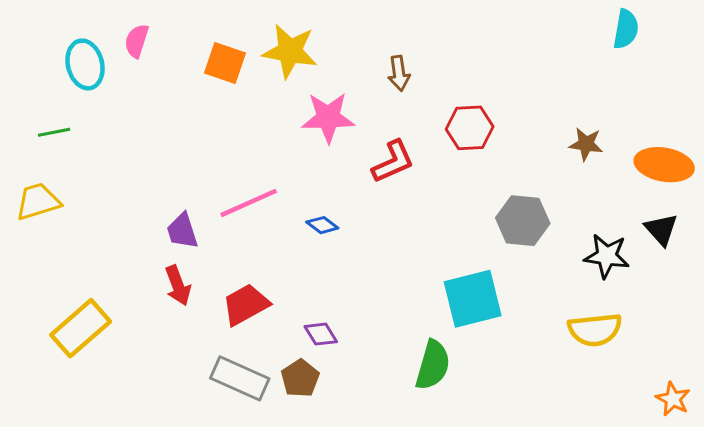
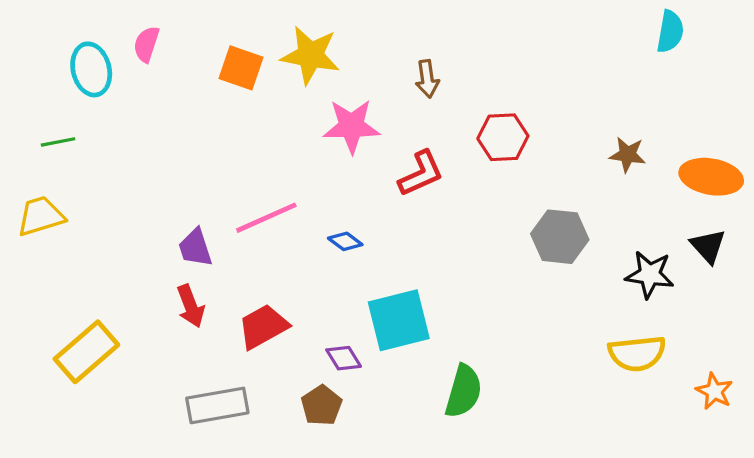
cyan square: (473, 299) -> (399, 320), moved
gray rectangle: (240, 378) -> (217, 405), moved, turned -34
orange star: (673, 399) -> (714, 391), moved

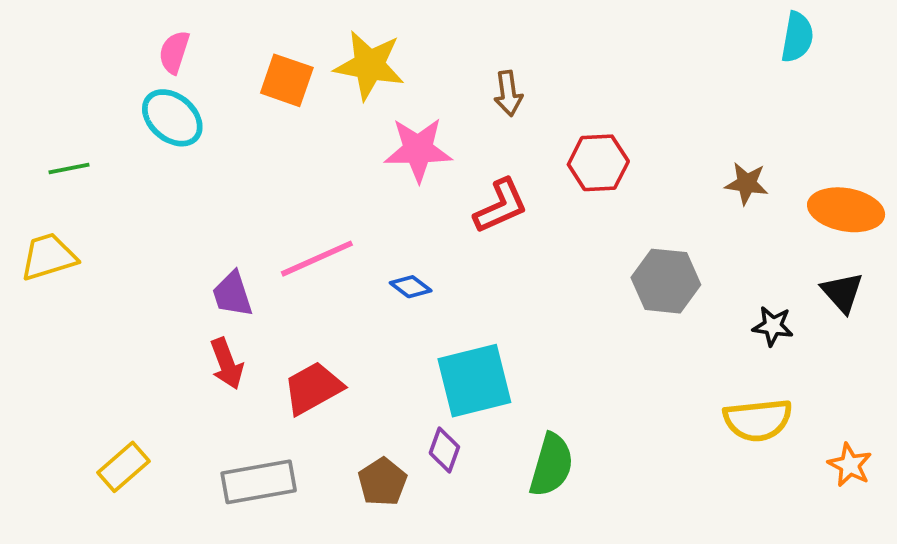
cyan ellipse: (91, 69) -> (172, 118), moved, turned -36
black star: (650, 274) -> (773, 326), size x0.7
yellow rectangle: (86, 352) -> (123, 467), moved, size x0.7
purple diamond: (344, 358) -> (444, 450), moved, turned 51

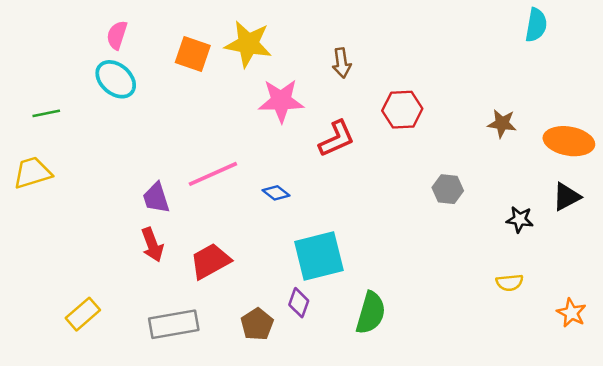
gray hexagon: (666, 281) -> (448, 189), size x0.7
black triangle: (842, 292) -> (566, 197), turned 44
yellow semicircle: (758, 420) -> (510, 283), size x0.6

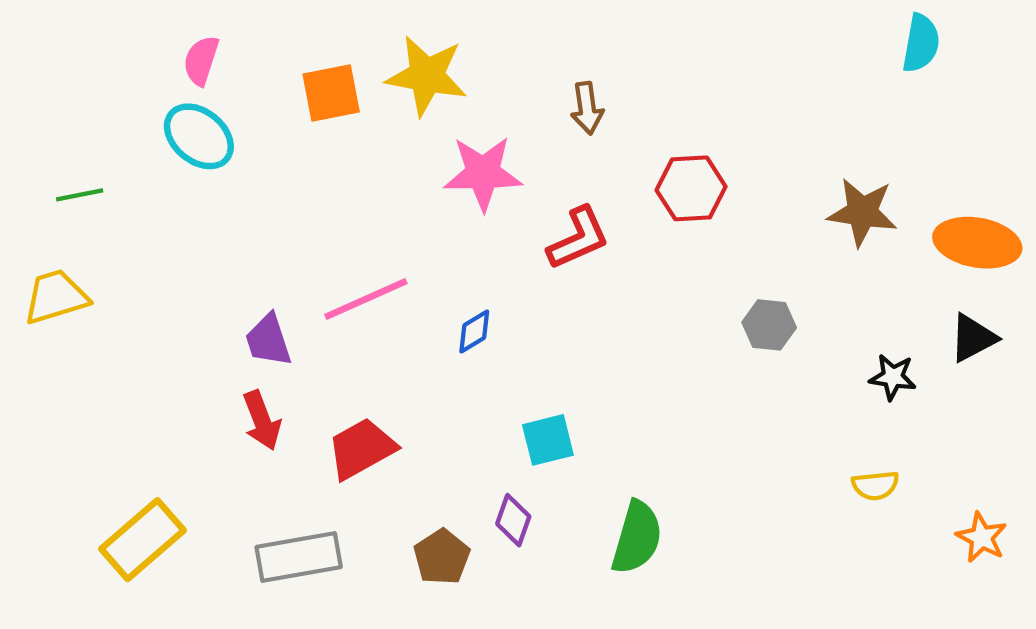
orange square: (193, 54) -> (331, 93), turned -30
brown star: (502, 123) -> (862, 212), size x1.4
blue diamond: (276, 193) -> (474, 331), turned -68
cyan square: (319, 256) -> (548, 440), size x0.6
yellow rectangle: (83, 314) -> (143, 540), size x1.4

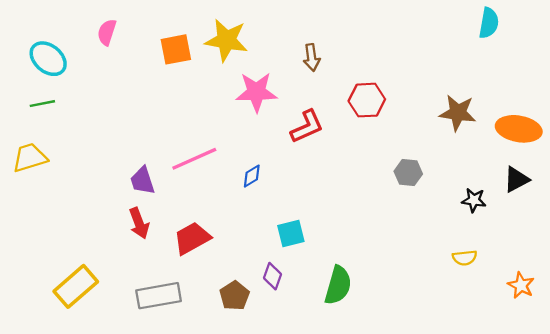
cyan ellipse: (199, 136) -> (48, 59), moved

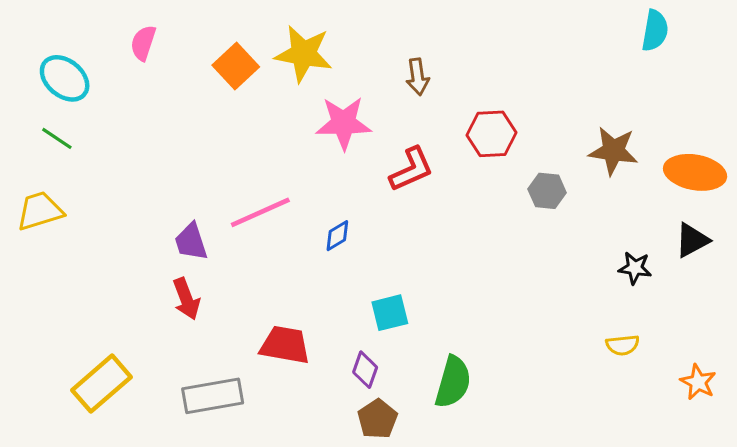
orange square: (176, 49) -> (236, 66), turned -32
green line: (42, 104) -> (57, 138), turned 45
gray hexagon: (408, 173) -> (547, 191), moved
red trapezoid: (192, 238) -> (285, 345), moved, turned 39
brown pentagon: (235, 296) -> (377, 419), moved

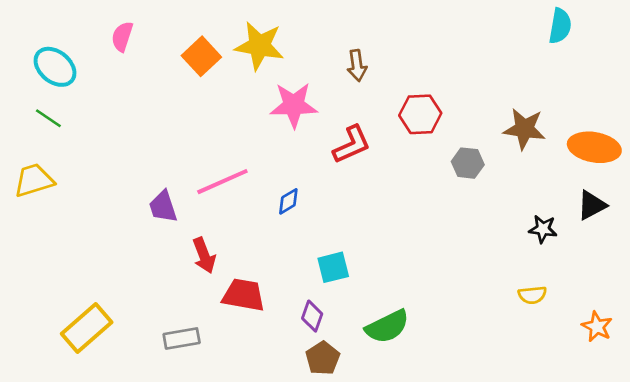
red arrow: (186, 299) -> (204, 255), moved
green semicircle: (453, 382) -> (387, 327), turned 48
gray rectangle: (213, 396) -> (182, 338), size x0.7

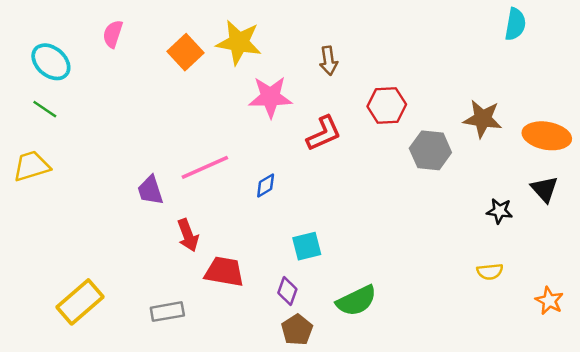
gray hexagon: (468, 163) -> (430, 150), size x1.4
black triangle: (592, 205) -> (544, 189), turned -44

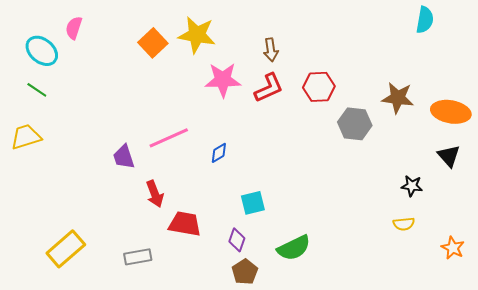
pink semicircle: (113, 34) -> (74, 28), moved
red L-shape: (324, 133) -> (269, 88), moved
black star: (500, 211) -> (412, 186), moved

